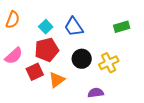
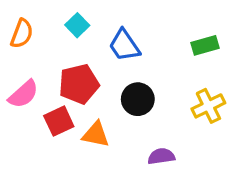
cyan square: (46, 27) -> (77, 25), moved
yellow cross: (109, 63) -> (208, 106), moved
orange triangle: (57, 80) -> (96, 134), turned 48

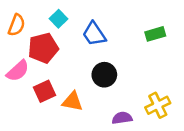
red pentagon: (79, 84) -> (43, 48), moved
yellow cross: (208, 106) -> (158, 105), moved

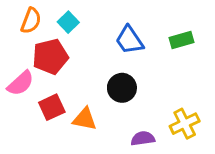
orange semicircle: (16, 25) -> (31, 21), moved
blue trapezoid: (94, 34) -> (129, 40), moved

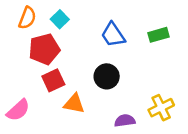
pink semicircle: (21, 83) -> (18, 110), moved
red square: (52, 107) -> (53, 80), moved

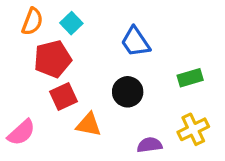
green rectangle: (159, 35) -> (190, 78), moved

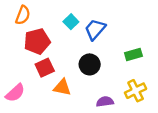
cyan square: (71, 23) -> (71, 22), moved
blue trapezoid: (135, 42) -> (95, 29), turned 75

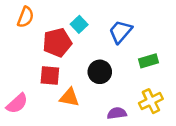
blue trapezoid: (95, 29) -> (120, 32), moved
red pentagon: (37, 41) -> (57, 43), moved
red square: (45, 68) -> (50, 75), turned 30

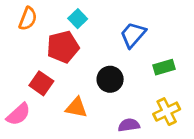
cyan square: (79, 24) -> (78, 19), moved
red square: (50, 75) -> (41, 83), moved, turned 30

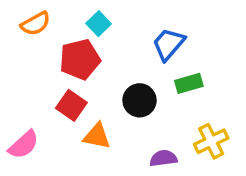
orange semicircle: (28, 19) -> (36, 24), turned 40
green rectangle: (164, 67) -> (189, 83), moved
red square: (41, 83) -> (71, 105), moved

